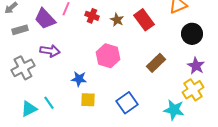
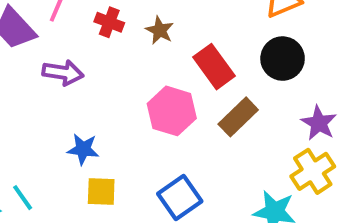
red rectangle: (144, 20) -> (214, 67), moved
black circle: (192, 34) -> (283, 59), moved
purple arrow: (50, 51) -> (63, 73), moved
pink hexagon: (108, 56) -> (172, 111), moved

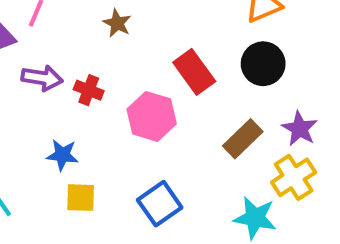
red cross: (109, 22) -> (89, 90), moved
brown star: (160, 30) -> (117, 23), moved
brown rectangle: (238, 117) -> (243, 139), moved

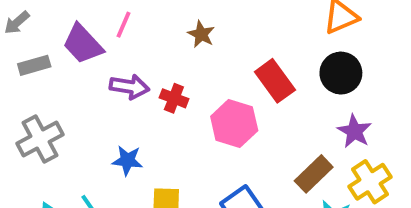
purple star: (300, 129) -> (354, 131), moved
brown rectangle: (243, 139) -> (314, 174), moved
blue star: (62, 155) -> (127, 160), moved

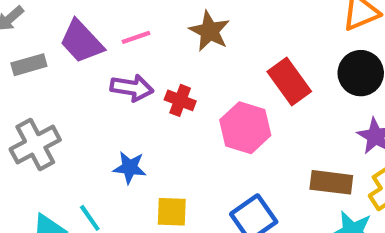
pink line: (124, 25) -> (136, 37), moved, turned 48
brown star: (201, 34) -> (210, 31), size x1.4
brown rectangle: (314, 174) -> (331, 182), turned 51

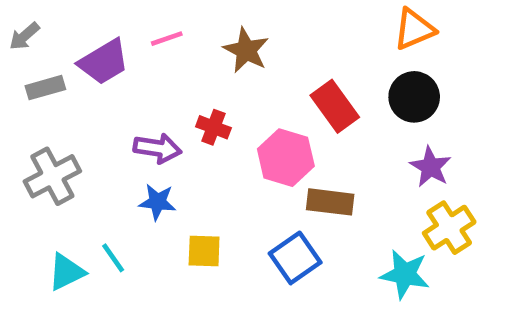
pink line: (136, 37) -> (167, 39), moved
purple trapezoid: (81, 42) -> (104, 62), turned -78
purple arrow: (132, 88) -> (157, 148), moved
brown rectangle: (331, 182) -> (330, 202), moved

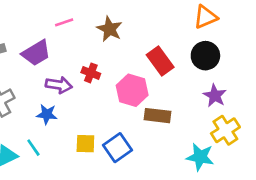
purple trapezoid: (104, 62) -> (36, 53), moved
blue star: (157, 202) -> (47, 114), moved
blue square: (295, 258) -> (117, 148), moved

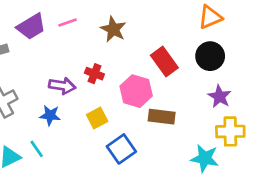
purple trapezoid: (36, 53) -> (31, 27), moved
yellow cross: (225, 130) -> (230, 131), turned 32
yellow square: (85, 144) -> (97, 118), moved, turned -30

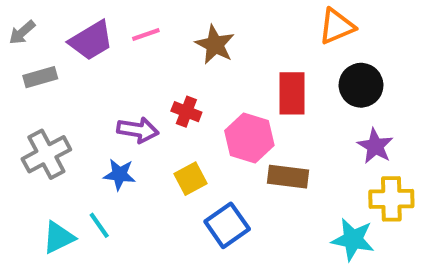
orange triangle: (210, 17) -> (337, 26), moved
red rectangle: (164, 62) -> (292, 93), turned 36

